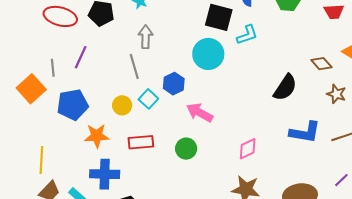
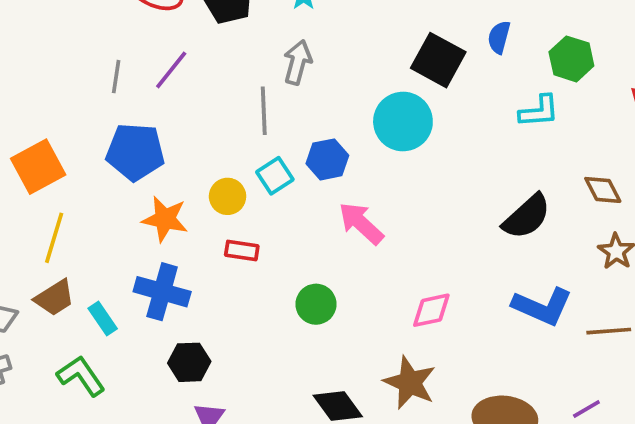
cyan L-shape: (247, 35) -> (539, 111), moved
orange square: (31, 89) -> (38, 167), moved
yellow circle: (122, 105) -> (228, 196), moved
red rectangle: (141, 142) -> (242, 251), size x0.7
green circle: (186, 149) -> (316, 304), moved

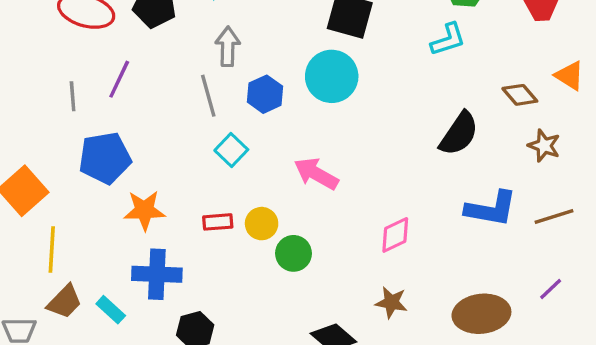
blue hexagon: (327, 159) -> (265, 94), moved
yellow circle: (228, 196) -> (262, 224), moved
brown star: (410, 383) -> (391, 302), size x0.7

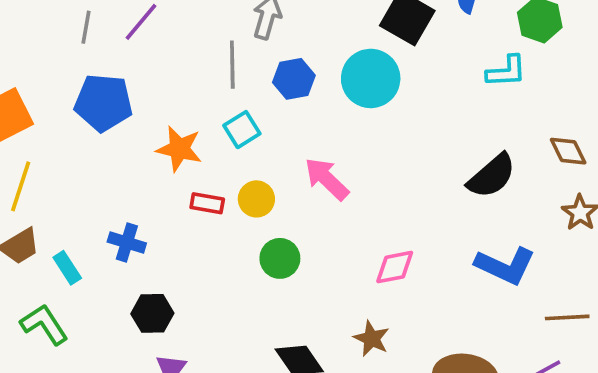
orange star: (144, 210) -> (179, 149), moved
brown line: (554, 217) -> (567, 317), moved
yellow circle: (262, 224) -> (256, 199), moved
blue cross: (157, 274) -> (127, 242), size x0.7

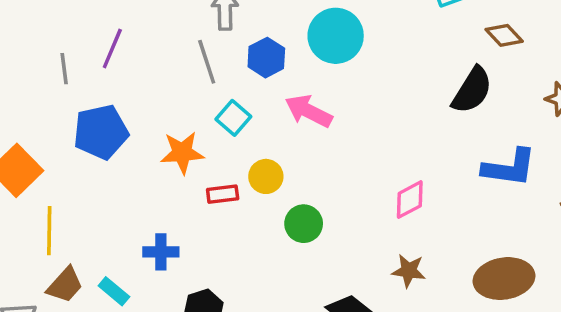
brown diamond: (568, 151) -> (504, 35), moved
pink arrow: (327, 179) -> (309, 111), moved

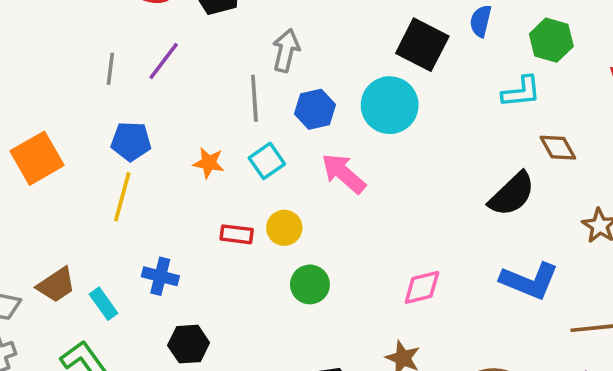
blue pentagon: (101, 132) -> (131, 141), size x0.7
orange star: (182, 153) -> (209, 163), moved, size x0.7
yellow line: (49, 231) -> (122, 197), moved

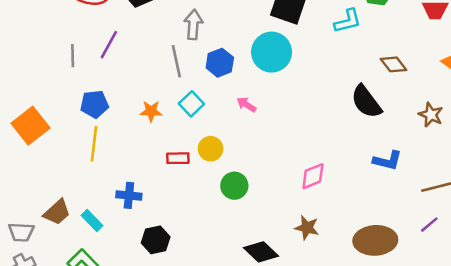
cyan L-shape: (521, 92) -> (348, 21), moved
pink arrow: (344, 173) -> (246, 105), size x0.6
black semicircle: (512, 194) -> (366, 102), turned 105
blue L-shape: (529, 281) -> (387, 161), size x0.7

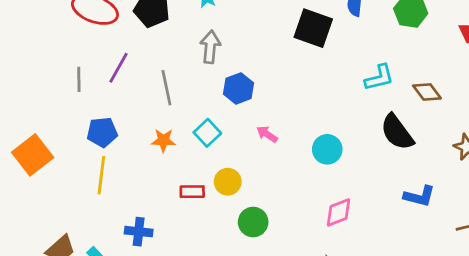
cyan L-shape: (348, 21) -> (379, 78), moved
cyan circle: (272, 52) -> (327, 149), moved, size x0.7
gray line: (176, 61) -> (166, 88), moved

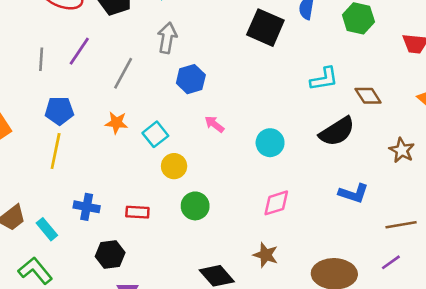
gray line: (166, 88) -> (123, 73), turned 36
black semicircle: (397, 132) -> (337, 131), turned -90
cyan square: (207, 133) -> (155, 134), moved
red rectangle: (192, 192) -> (137, 212), moved

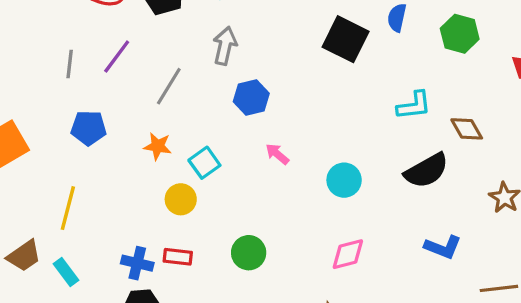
yellow line: (56, 151) -> (68, 208), moved
yellow circle: (174, 166) -> (181, 199), moved
blue cross: (87, 207) -> (137, 263), moved

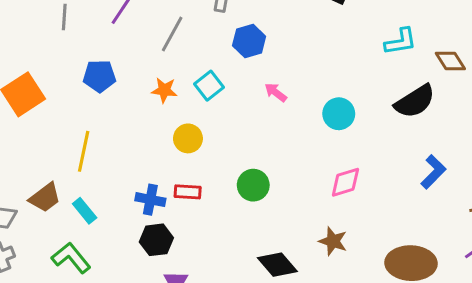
gray line: (70, 64) -> (64, 17), moved
cyan square: (204, 163) -> (209, 86), moved
blue L-shape: (443, 247) -> (433, 172), turned -64

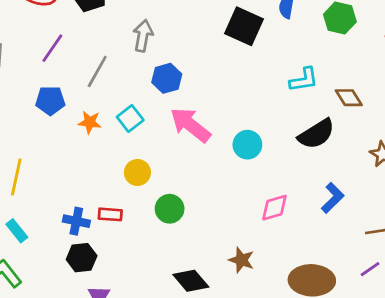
blue pentagon: (99, 76) -> (50, 100), moved
pink arrow: (276, 92) -> (190, 125), size x2.0
yellow circle: (188, 138) -> (137, 173), moved
pink diamond: (345, 182) -> (274, 208), moved

